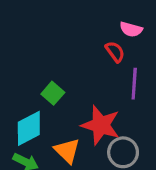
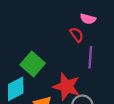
green square: (53, 93) -> (33, 64), size x1.5

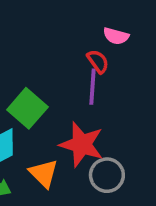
purple line: (90, 57) -> (92, 87), moved

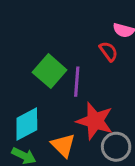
purple line: (92, 87) -> (77, 82), moved
green square: (27, 108) -> (50, 71), moved

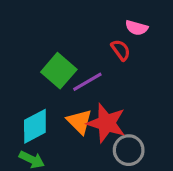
purple line: (77, 82) -> (87, 82), turned 56
orange triangle: (63, 145) -> (79, 122), moved

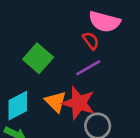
pink semicircle: (137, 28) -> (104, 22), size x1.6
purple line: (87, 82) -> (88, 68), moved

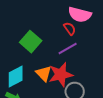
red star: (79, 103) -> (61, 75), turned -30

